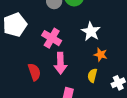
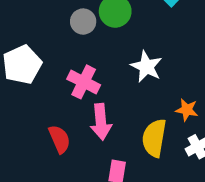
orange star: (101, 55) -> (187, 110), moved
yellow semicircle: (92, 76) -> (154, 138), size x1.6

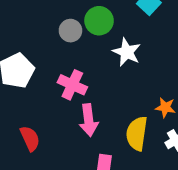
white star: (146, 67) -> (127, 52), moved
red semicircle: (59, 139) -> (30, 138), moved

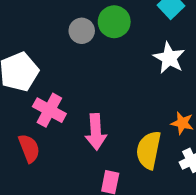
white star: (127, 52) -> (169, 58), moved
pink cross: (72, 85) -> (49, 110), moved

